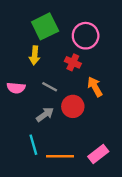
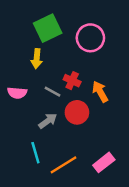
red cross: (73, 62) -> (72, 81), moved
orange line: (60, 156) -> (64, 165), turned -32

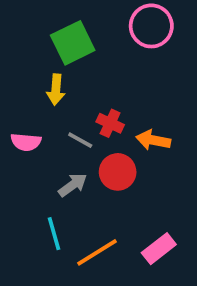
pink circle: (90, 38) -> (151, 26), moved
orange arrow: (100, 92) -> (153, 140), turned -50

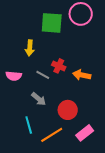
green square: (73, 43) -> (52, 23), moved, turned 30
red circle: (118, 172) -> (68, 110), moved
gray arrow: (73, 185) -> (39, 99), turned 77

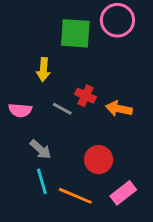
gray arrow: (39, 99) -> (41, 149), moved
orange line: (52, 135) -> (75, 196), turned 55

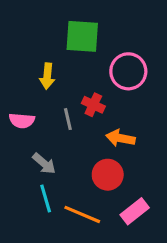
pink circle: (117, 20) -> (128, 71), moved
gray line: (62, 109) -> (68, 119), turned 48
orange arrow: (119, 109) -> (120, 138), moved

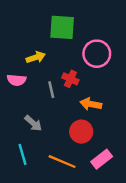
yellow arrow: (47, 76) -> (36, 57), turned -114
pink semicircle: (22, 121) -> (17, 80), moved
cyan line: (46, 199) -> (23, 154), moved

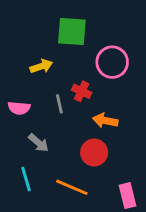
pink semicircle: (17, 80) -> (19, 108), moved
pink rectangle: (102, 159) -> (127, 196), moved, turned -66

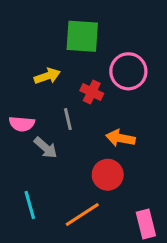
red cross: (82, 91) -> (92, 92), moved
gray arrow: (39, 143) -> (46, 148), moved
orange line: (72, 187) -> (82, 214), turned -56

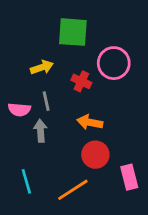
gray line: (68, 119) -> (46, 101), moved
orange arrow: (120, 138) -> (90, 122), moved
gray arrow: (46, 148) -> (40, 131), turned -135
pink rectangle: (146, 224) -> (129, 177), moved

